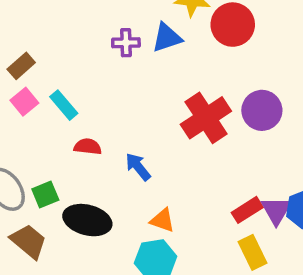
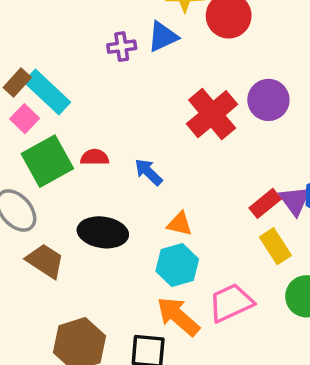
cyan rectangle: (64, 105) -> (47, 92), moved, size x1.5
green square: (45, 194) -> (47, 161), moved, size x1.8

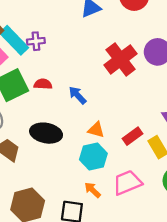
purple cross: (122, 47) -> (36, 41), moved
red rectangle: (265, 203) -> (132, 136), moved
orange arrow: (178, 316) -> (92, 190), size x0.6

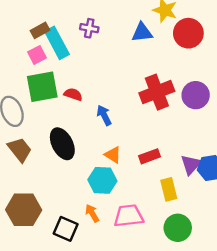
purple cross: (36, 41) -> (89, 28), moved
black ellipse: (46, 133) -> (62, 144), turned 36
red rectangle: (132, 136) -> (149, 156), moved

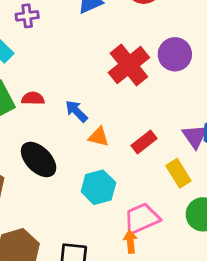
orange triangle: (113, 155) -> (99, 137), moved
orange arrow: (92, 213) -> (130, 242), moved, turned 42

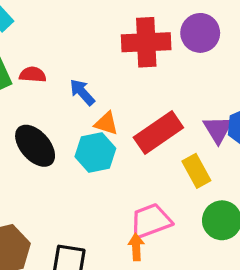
red cross: (129, 65) -> (146, 42), turned 33
red rectangle: (144, 142) -> (158, 133), size x1.6
cyan hexagon: (98, 187) -> (95, 153), moved

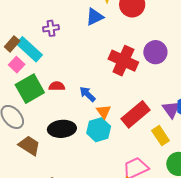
red cross: (146, 42) -> (123, 61), turned 32
orange triangle: (106, 123) -> (104, 112), turned 42
black ellipse: (35, 146) -> (62, 129), turned -48

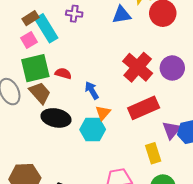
red rectangle: (136, 114) -> (144, 108), moved
brown trapezoid: (29, 146) -> (40, 93), moved

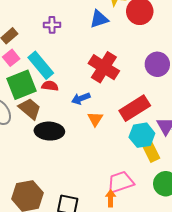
cyan rectangle: (46, 28) -> (41, 65), moved
red cross: (138, 67) -> (104, 67), moved
blue arrow: (92, 90) -> (81, 98), turned -72
cyan hexagon: (93, 129) -> (142, 135), moved

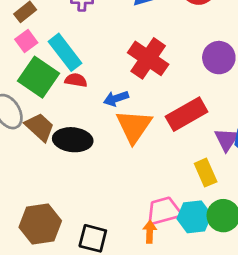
green square: (22, 85) -> (39, 77), turned -36
brown trapezoid: (30, 109) -> (40, 127), moved
orange triangle: (95, 119) -> (134, 126), size x1.8
cyan hexagon: (142, 135) -> (194, 217), moved

